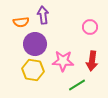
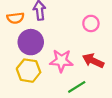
red arrow: (92, 61) -> (93, 61), turned 108

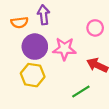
pink star: (61, 61) -> (64, 49), moved

